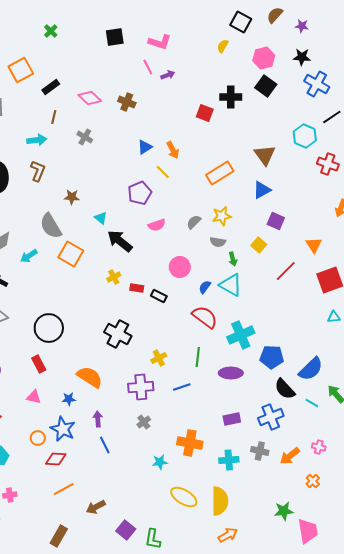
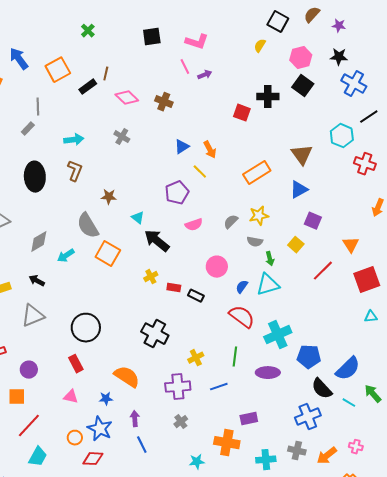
brown line: (54, 117) -> (106, 74), moved
cyan triangle: (231, 285) -> (268, 285), turned -45
purple rectangle: (232, 419) -> (249, 419), moved

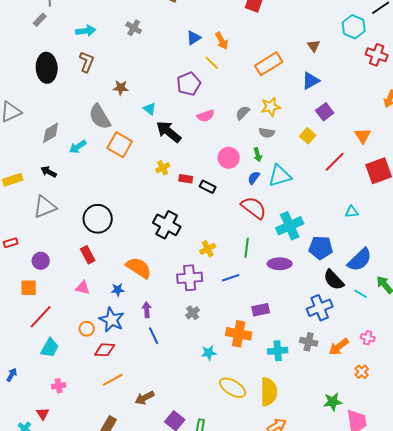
brown triangle: (302, 155) -> (314, 46), size x0.6
purple square: (313, 221) -> (325, 112), turned 30
green arrow: (270, 259) -> (258, 155), moved
cyan triangle: (371, 317) -> (352, 212), moved

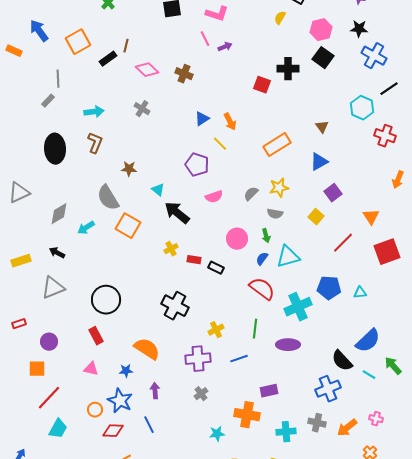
purple pentagon: (189, 84) -> (197, 165), turned -30
blue pentagon: (321, 248) -> (329, 288), moved
blue line: (154, 336) -> (149, 425), moved

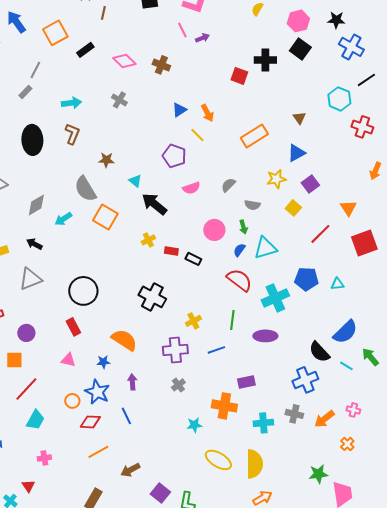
brown line: (126, 46) -> (103, 13), moved
gray line: (58, 79) -> (35, 70), turned 30
yellow star: (279, 188) -> (276, 179), moved

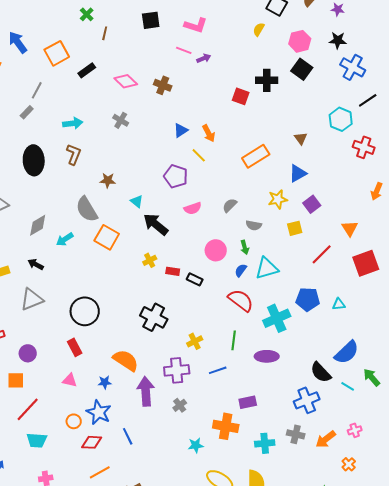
pink line: (182, 30) -> (184, 50), turned -42
yellow square: (293, 208) -> (295, 228), turned 35
purple arrow: (132, 382) -> (146, 391), moved, size x1.8
pink cross: (353, 410) -> (355, 430), turned -32
cyan trapezoid: (35, 420) -> (37, 440), turned 65

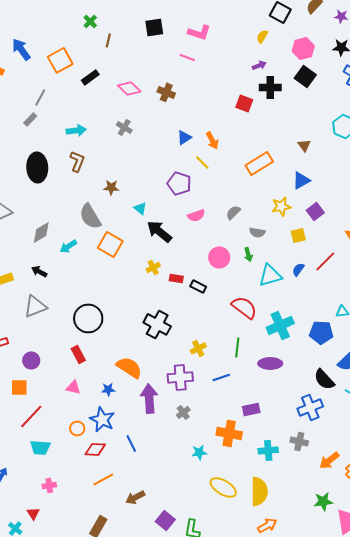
purple arrow: (204, 58) -> (259, 65), moved
blue semicircle: (241, 270) -> (298, 269), moved
blue pentagon: (308, 299) -> (321, 332), moved
orange arrow: (326, 439) -> (329, 460), moved

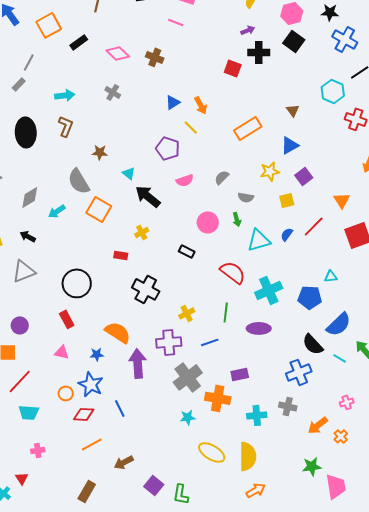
red rectangle: (176, 278) -> (121, 255), moved
gray cross: (183, 412) -> (188, 377), moved, size x2.0

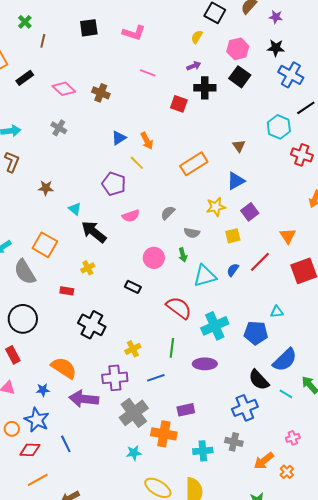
pink line: (176, 22) -> (148, 73), moved
gray semicircle: (79, 181) -> (25, 272), moved
purple arrow: (138, 363) -> (84, 399), turned -80

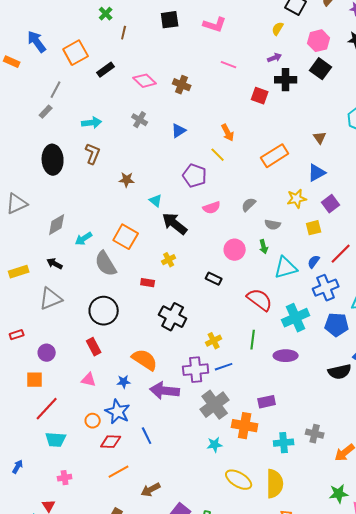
blue triangle: (119, 138) -> (179, 131), moved
blue line: (156, 378) -> (224, 367), moved
black semicircle: (259, 380) -> (340, 372), turned -60
blue cross: (245, 408) -> (326, 288), moved

